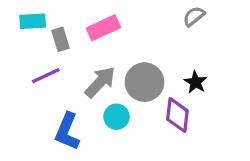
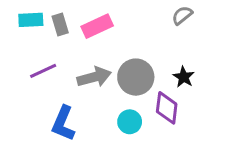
gray rectangle: (61, 39) -> (60, 25), moved
gray arrow: (100, 82) -> (94, 77), turned 32
cyan circle: (117, 117) -> (130, 122), moved

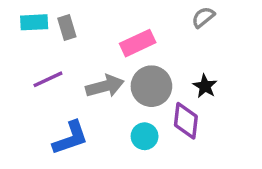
pink rectangle: (97, 26) -> (138, 43), moved
blue L-shape: (63, 123) -> (70, 138), turned -132

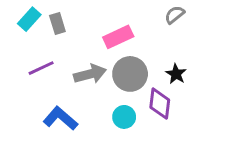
cyan rectangle: (34, 22) -> (29, 19), turned -45
blue L-shape: (70, 138) -> (60, 118), turned -120

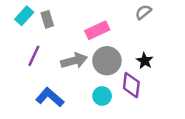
purple line: (41, 68) -> (34, 56), turned -40

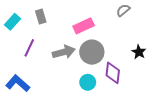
cyan rectangle: (24, 16) -> (13, 22), moved
black star: (145, 61) -> (139, 52), moved
blue L-shape: (50, 97) -> (18, 83), moved

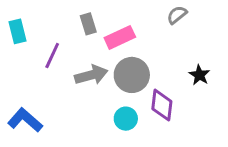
gray rectangle: (41, 17) -> (88, 24), moved
cyan rectangle: (13, 22) -> (18, 31), turned -56
purple line: (29, 48) -> (52, 55), moved

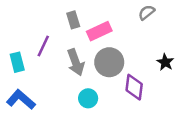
cyan rectangle: (18, 31) -> (17, 62), moved
gray arrow: (91, 75) -> (76, 62), turned 85
cyan circle: (126, 119) -> (88, 98), moved

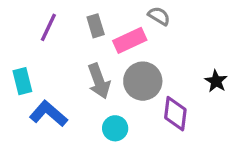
gray semicircle: (147, 12) -> (159, 16), moved, turned 70
purple line: (43, 46) -> (48, 27), moved
blue L-shape: (21, 100) -> (48, 114), moved

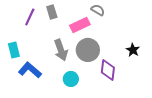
gray rectangle: (96, 26) -> (52, 12), moved

